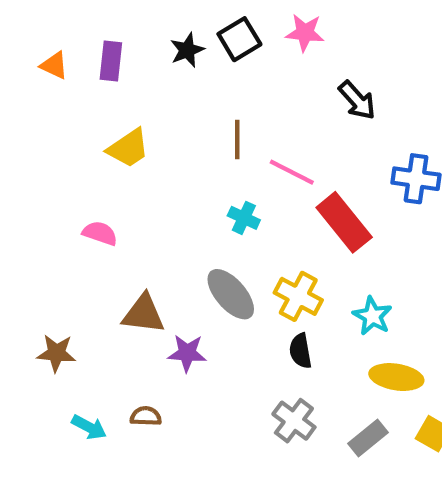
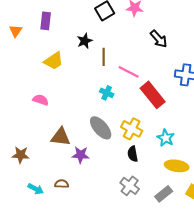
black star: (187, 50) -> (85, 41), moved
orange triangle: (54, 65) -> (16, 31), moved, turned 40

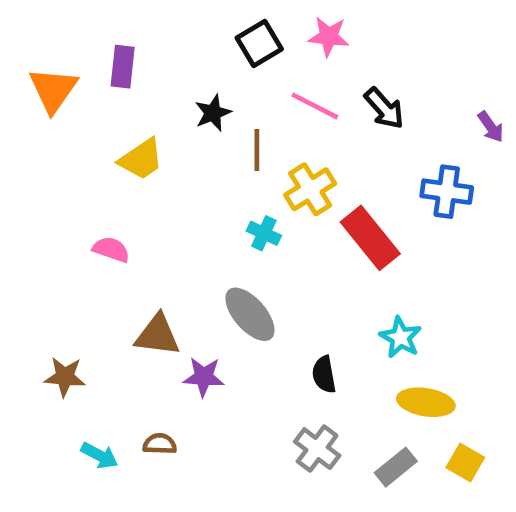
orange triangle: (16, 31) -> (53, 90), size x1.6
pink line: (129, 72) -> (315, 106), moved
yellow cross: (132, 129) -> (310, 189), moved, turned 30

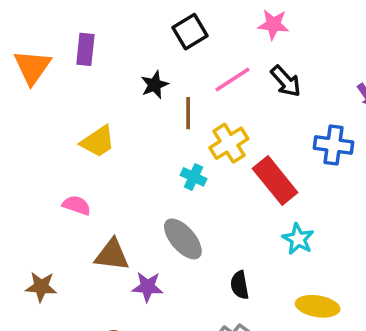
pink star: (329, 37) -> (273, 25), moved
pink line: (315, 106) -> (233, 79), turned -60
yellow trapezoid: (141, 159) -> (98, 141), moved
pink semicircle: (111, 249) -> (77, 205), moved
cyan star: (400, 337) -> (298, 239), moved

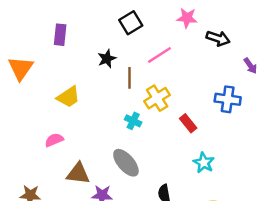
orange triangle: (32, 67) -> (21, 68), moved
black arrow: (286, 81) -> (218, 38), moved, turned -30
red rectangle: (275, 180) -> (188, 123), size x0.6
pink semicircle: (77, 205) -> (54, 140), turned -42

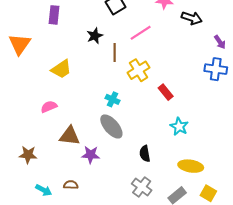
blue cross: (228, 99) -> (216, 69), moved
cyan cross: (133, 121) -> (112, 99), moved

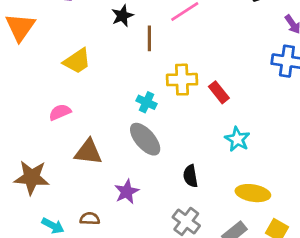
yellow cross: (139, 70) -> (182, 80), moved, turned 30
brown star: (28, 155) -> (32, 177), size x1.4
purple star: (91, 155) -> (127, 192), moved, turned -30

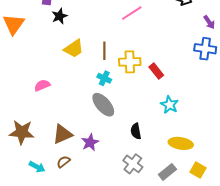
black star: (122, 16) -> (59, 16), moved
brown line: (149, 38) -> (104, 51), moved
yellow trapezoid: (77, 61) -> (74, 49), moved
brown triangle: (88, 152) -> (63, 134), moved, turned -30
brown semicircle: (90, 219) -> (64, 162), turned -40

